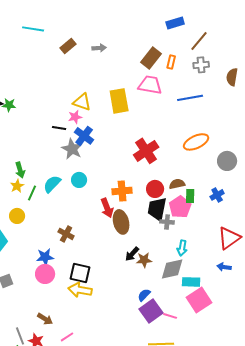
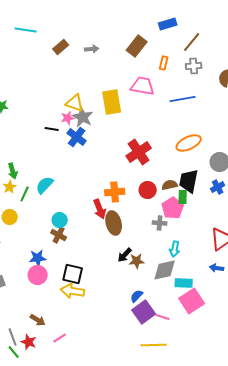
brown rectangle: (151, 58) -> (137, 46), moved
gray star: (72, 149) -> (83, 117), moved
cyan circle: (79, 180) -> (60, 220), moved
blue cross: (217, 195) -> (218, 187), moved
black trapezoid: (157, 209) -> (189, 181), moved

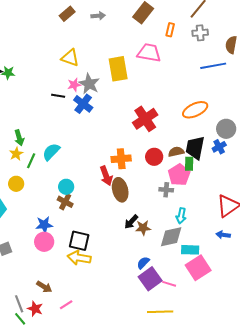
blue line: (183, 99) -> (213, 66), moved
yellow triangle: (75, 103) -> (70, 58), moved
blue cross: (218, 187) -> (219, 147), moved

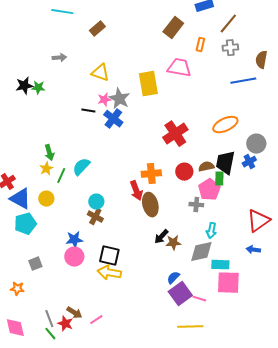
gray arrow: (98, 16) -> (59, 58), moved
pink square: (198, 268) -> (228, 283), turned 35
brown arrow: (44, 287) -> (74, 313), moved

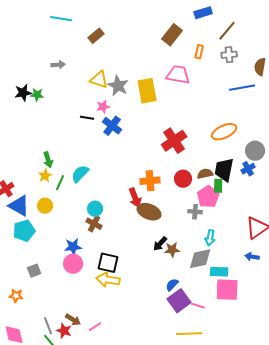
gray star: (119, 99) -> (118, 86), moved
brown ellipse: (150, 205) -> (149, 212), turned -55

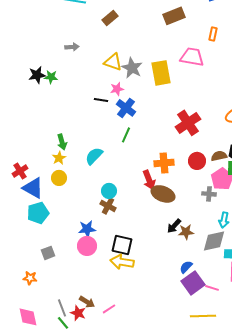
brown rectangle: (172, 35) -> (174, 16), moved, turned 30
green line: (60, 183) -> (126, 135), moved
yellow circle: (45, 206) -> (59, 178), moved

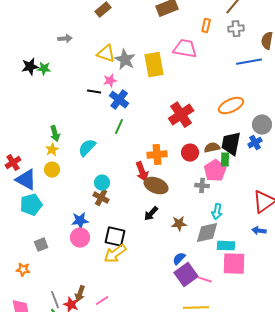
black arrow: (174, 226) -> (151, 214), moved
yellow arrow: (122, 262) -> (115, 254), turned -45
brown arrow: (87, 302) -> (80, 294), turned 77

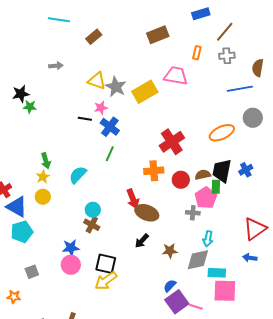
yellow rectangle: (154, 65) -> (145, 92), turned 70
green star: (44, 69) -> (30, 107), moved
gray circle: (262, 125) -> (253, 118), moved
orange cross: (157, 155) -> (154, 171), moved

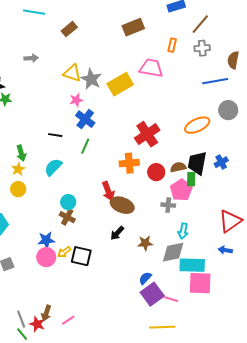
black line: (85, 119) -> (55, 135), moved
cyan rectangle: (217, 273) -> (192, 265), size x1.4
yellow arrow: (106, 281) -> (64, 252), moved, size x0.6

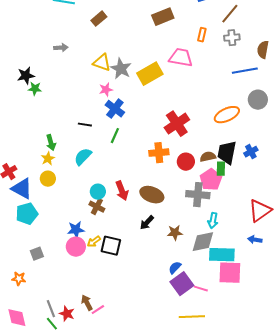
red arrow: (108, 191) -> (122, 191), moved
gray cross: (168, 205) -> (198, 195), size x1.6
brown arrow: (46, 313) -> (87, 303), moved, turned 133

